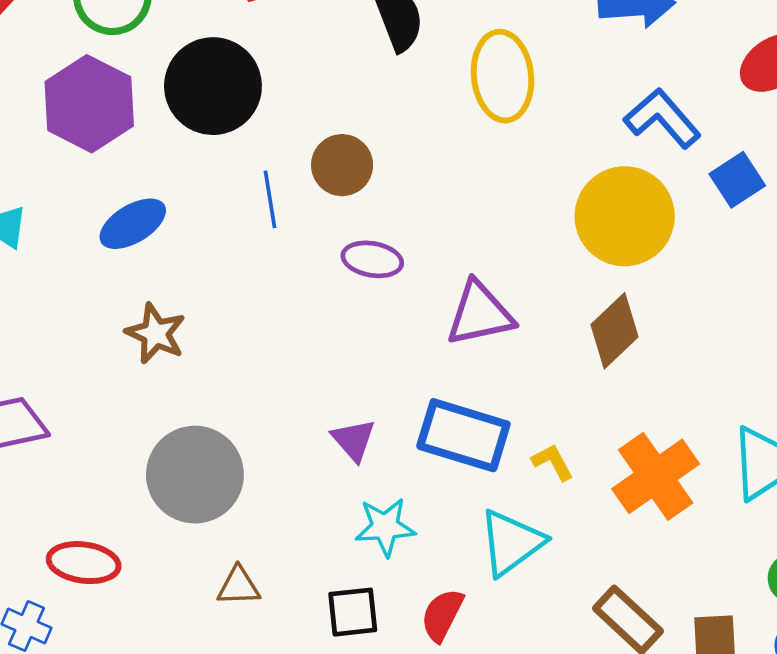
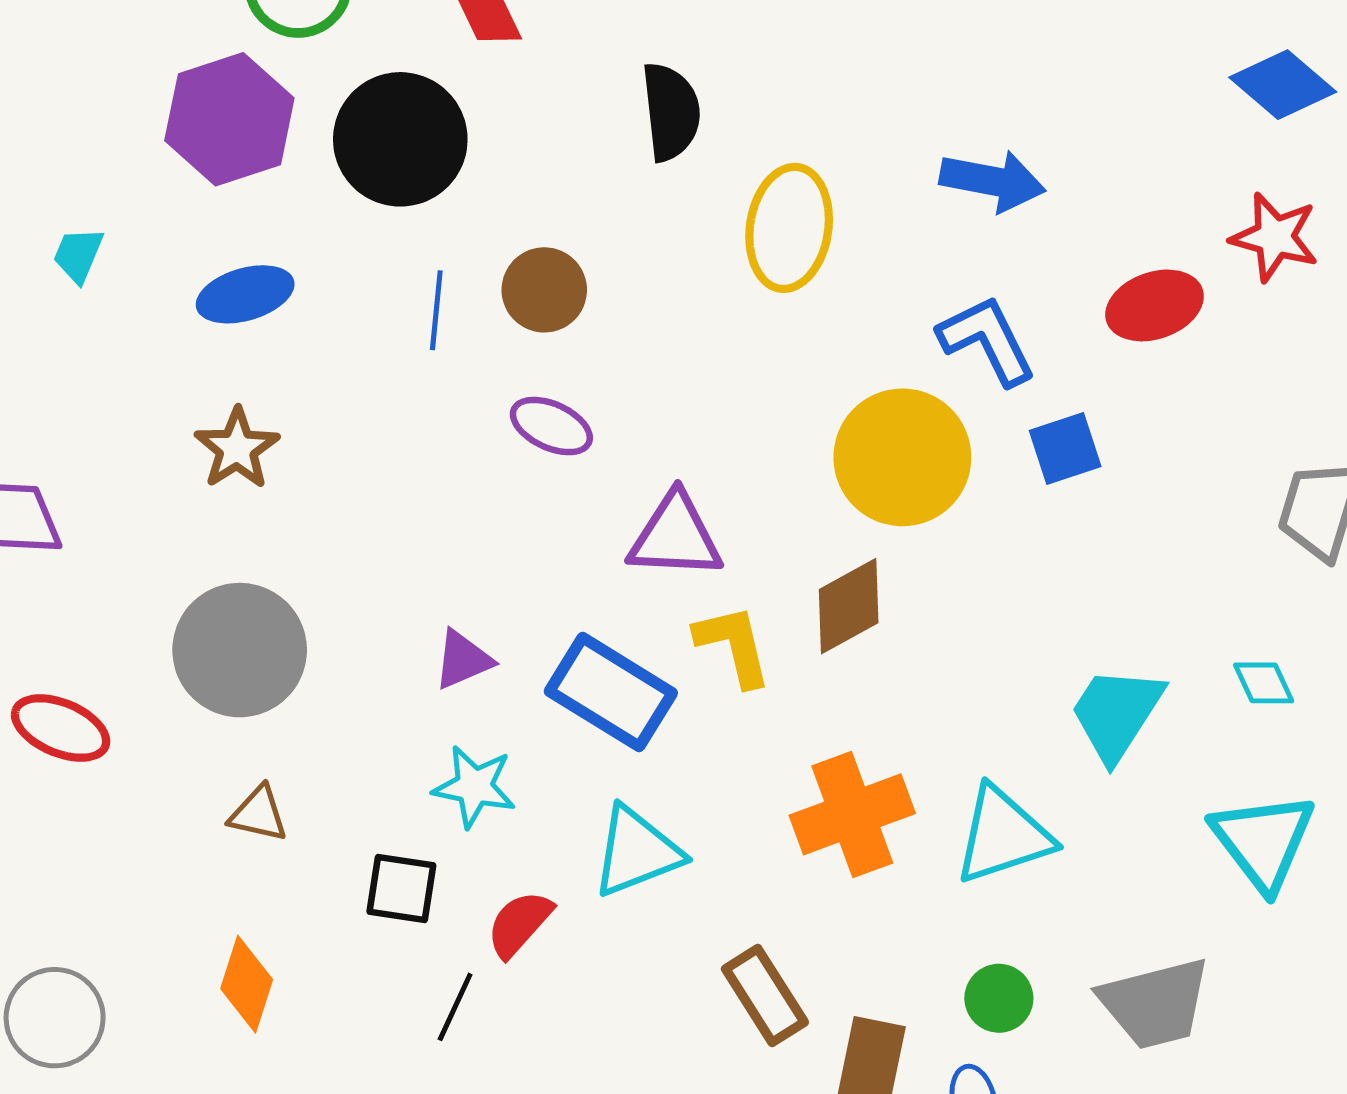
purple triangle: (354, 440) -> (463, 660), turned 33
yellow L-shape: (553, 462) -> (733, 645), moved, size x1.5

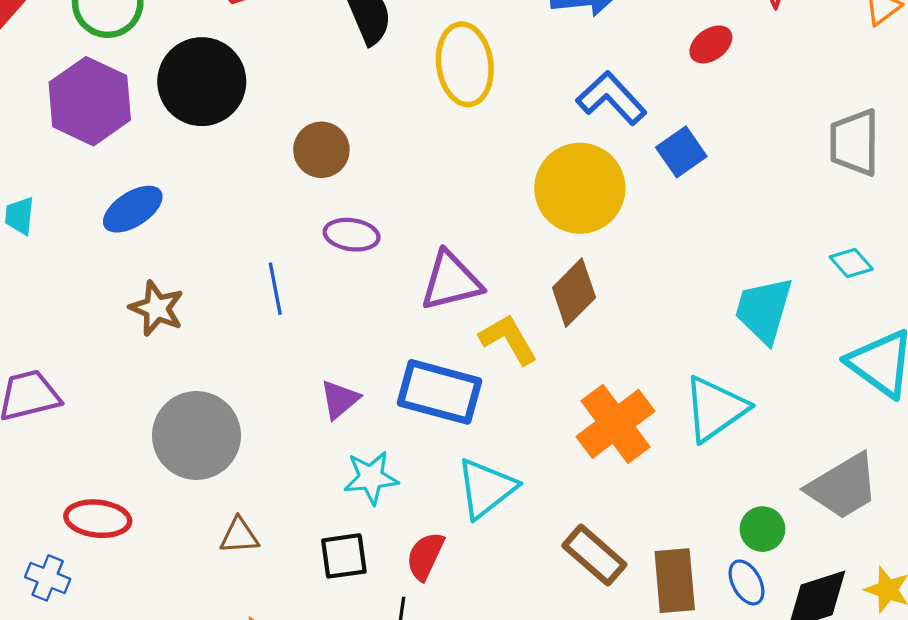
red ellipse: (1155, 305) -> (711, 44), size x0.7
blue line: (436, 310) -> (275, 289), moved
green circle: (999, 998) -> (762, 529), moved

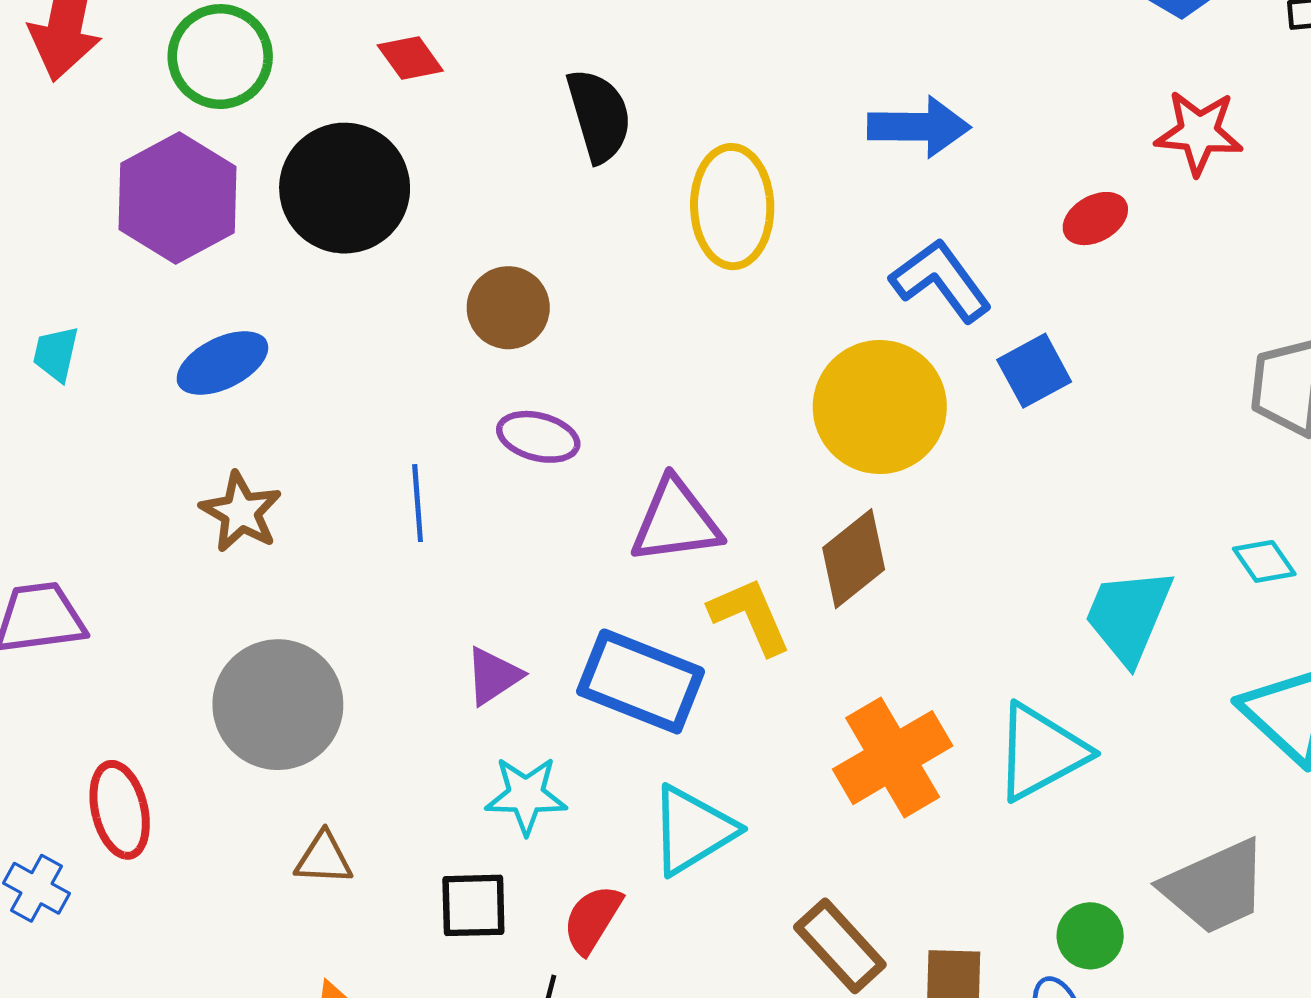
red ellipse: (98, 519) -> (120, 810), turned 64

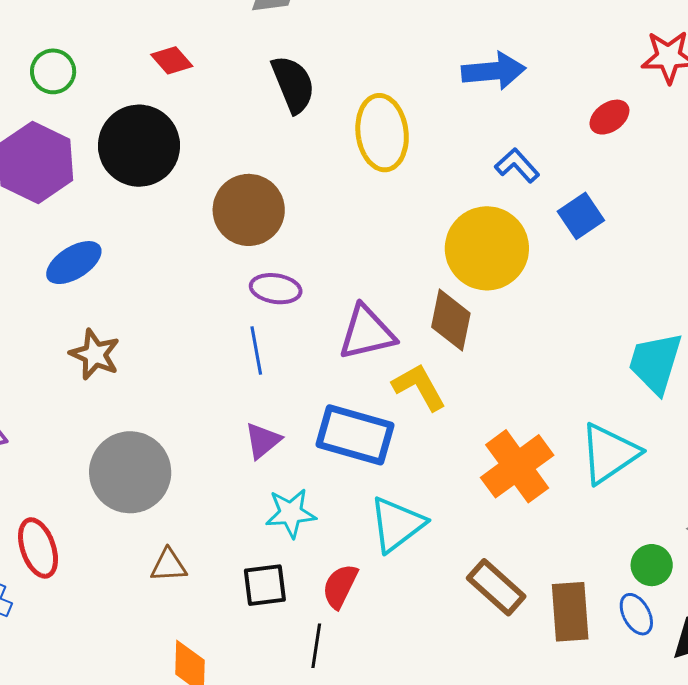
green circle: (220, 57) -> (53, 71), size x0.7
blue L-shape: (941, 280) -> (517, 165), size x0.7
brown circle: (508, 308) -> (249, 210), size x1.4
blue line: (418, 503) -> (256, 351), moved
brown diamond: (854, 559) -> (451, 320), moved, turned -34

